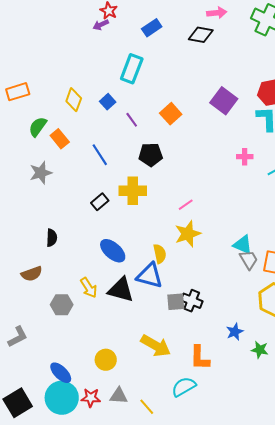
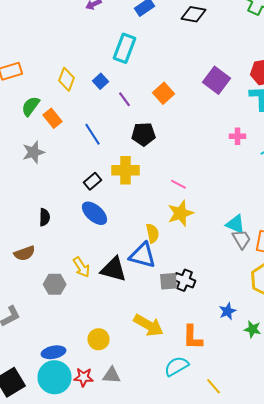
pink line: (186, 205) -> (178, 184), turned 63
blue ellipse: (113, 251) -> (94, 213), moved
blue ellipse: (61, 373) -> (54, 352), turned -55
yellow line: (147, 407) -> (214, 386), moved

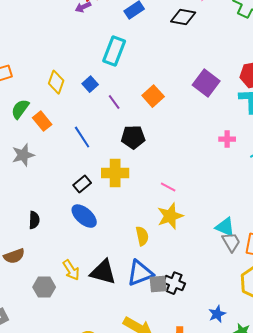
blue triangle: (142, 255) -> (140, 273), moved, turned -36

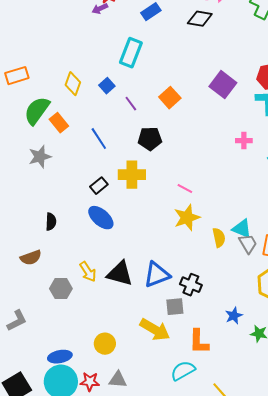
green semicircle: (20, 109) -> (37, 111), size x1.4
yellow semicircle: (142, 236) -> (219, 238), moved
gray square: (158, 284) -> (175, 307), moved

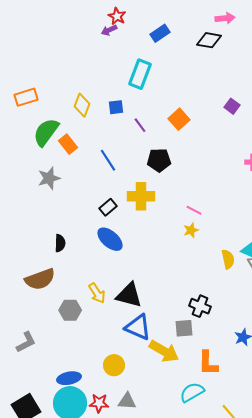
purple square: (223, 85) -> (232, 106), size x0.6
blue square: (107, 86) -> (116, 107), turned 35
yellow star: (187, 218) -> (191, 230), moved, size x0.6
brown semicircle: (31, 258) -> (40, 279), size x1.4
blue triangle: (157, 275) -> (138, 327), moved, turned 44

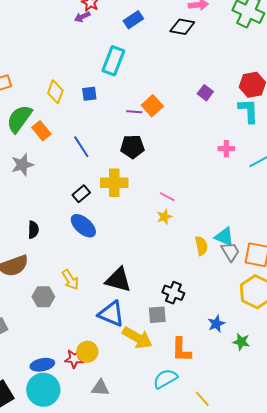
purple line: (140, 125) -> (134, 112), moved, turned -49
black triangle: (129, 295) -> (118, 280), moved
red star: (99, 403) -> (74, 359), moved

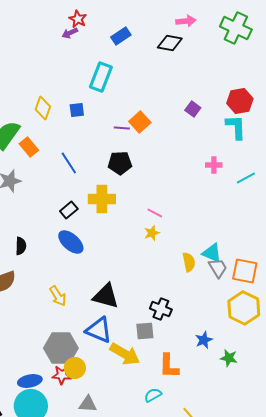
gray hexagon: (43, 297) -> (61, 348), moved, size x1.5
cyan semicircle: (165, 379) -> (153, 395), size x0.7

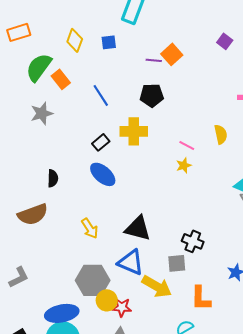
yellow semicircle: (189, 262) -> (221, 134), moved
red star: (62, 375) -> (122, 307), moved
blue ellipse: (30, 381) -> (62, 313), size x1.4

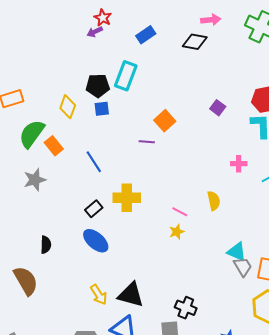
purple line: (154, 60) -> (147, 142), moved
black pentagon: (152, 95) -> (98, 86), moved
brown semicircle: (33, 214) -> (26, 281), turned -100
yellow arrow: (90, 228) -> (99, 295), moved

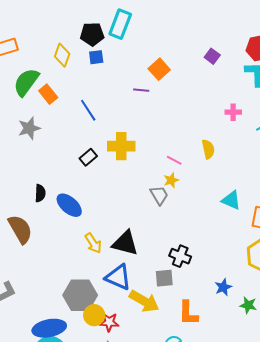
blue ellipse: (96, 241) -> (69, 205), moved
gray trapezoid: (243, 267) -> (159, 195), moved

